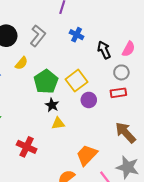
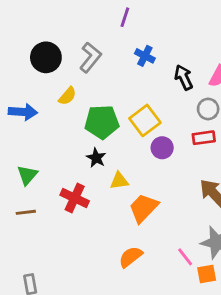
green pentagon: (46, 82) -> (102, 122), turned 30
black star: (52, 105) -> (96, 158), moved
red cross: (27, 147) -> (75, 198), moved
orange trapezoid: (87, 155) -> (144, 208), moved

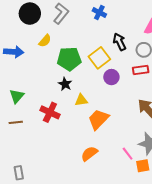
black arrow: (184, 77) -> (120, 42), moved

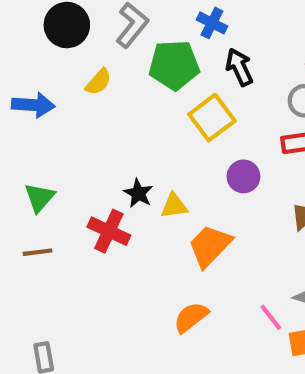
black arrow: (120, 42) -> (239, 67), moved
green pentagon: (69, 59) -> (174, 65), moved
purple circle: (111, 77) -> (243, 176), moved
black star: (65, 84) -> (138, 193), moved

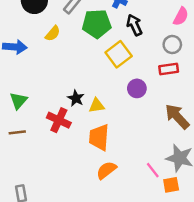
orange trapezoid: (210, 246) -> (99, 137), moved, turned -40

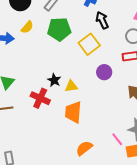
green pentagon: (97, 24) -> (59, 29), moved
yellow semicircle: (53, 34) -> (27, 27), moved
orange semicircle: (106, 170) -> (84, 148), moved

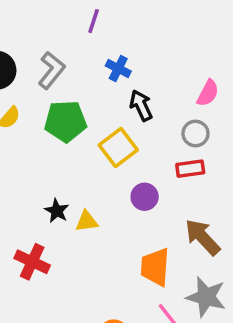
red cross: (40, 98) -> (32, 262), moved
orange trapezoid: (73, 112) -> (155, 267), moved

